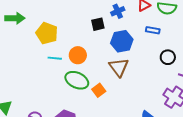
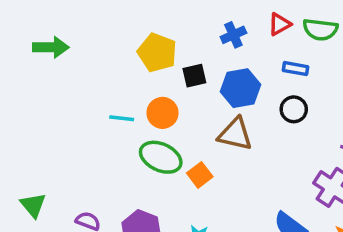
black square: (98, 24) -> (194, 76), moved
yellow pentagon: (47, 33) -> (157, 53), moved
black circle: (168, 57) -> (294, 109), moved
brown triangle: (119, 67) -> (235, 134), turned -40

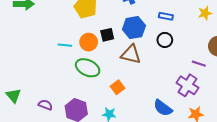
black square: (194, 76) -> (107, 35), moved
orange square: (200, 175) -> (117, 87), moved

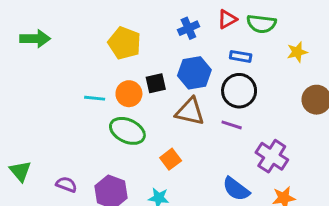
black circle: (165, 40) -> (239, 91), size x1.5
purple line: (199, 64) -> (232, 125), moved

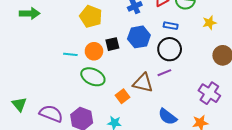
brown triangle: (190, 112) -> (143, 83), moved
purple line: (232, 125) -> (164, 73), turned -40
purple cross: (272, 156) -> (209, 93), moved
purple semicircle: (66, 184) -> (51, 114), size x1.6

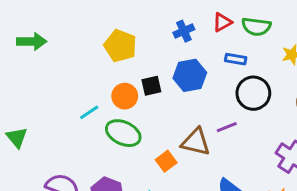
black circle: (170, 49) -> (253, 93), moved
cyan line: (70, 54) -> (89, 112), moved, turned -40
green triangle: (19, 104) -> (17, 138), moved

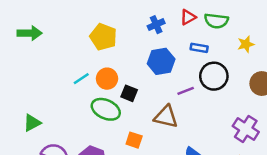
black square: (151, 86) -> (129, 93), moved, turned 35
cyan line: (89, 112) -> (81, 79), moved
purple line: (227, 127) -> (186, 91), moved
green triangle: (17, 138) -> (32, 123), moved, turned 42
orange square: (166, 161) -> (134, 140), moved, turned -35

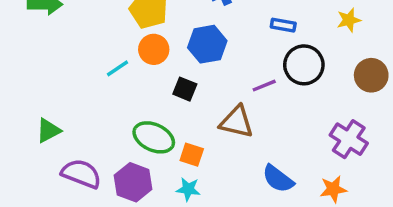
blue hexagon: (161, 61) -> (207, 44), moved
orange circle: (107, 79) -> (154, 49), moved
green ellipse: (106, 109) -> (154, 137), moved

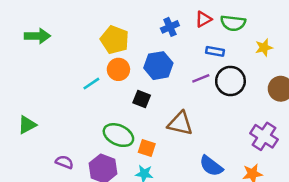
purple line: (264, 86) -> (201, 78), moved
green triangle: (48, 130) -> (27, 125), moved
purple semicircle: (81, 174) -> (64, 162), size x0.6

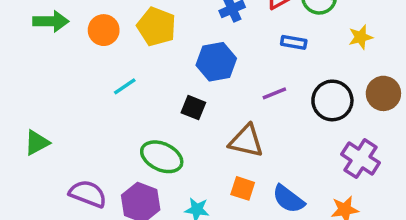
orange circle: (118, 69) -> (104, 30), moved
purple line: (201, 78) -> (274, 93), moved
black circle: (230, 81) -> (332, 100), moved
orange square: (147, 148) -> (243, 188), moved
purple semicircle: (64, 162) -> (88, 194), size x1.5

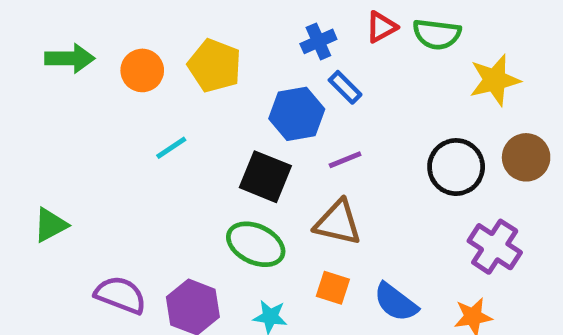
yellow star: (361, 37) -> (495, 80), size x1.5
blue rectangle: (294, 42) -> (345, 87), moved, turned 35
purple line: (274, 93) -> (345, 160), moved
black square: (193, 108) -> (265, 177), size x1.5
green ellipse: (162, 157) -> (256, 244), moved

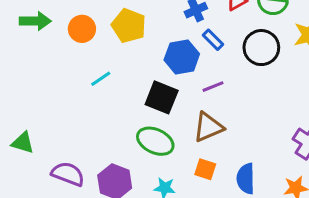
black circle: (456, 167) -> (261, 48), moved
brown triangle: (338, 223) -> (208, 127), turned -36
green triangle: (50, 225) -> (23, 143), moved, turned 45
blue semicircle: (396, 302) -> (246, 179), turned 52

